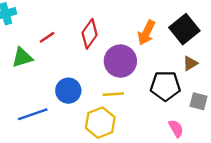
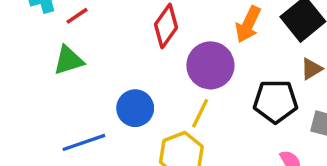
red line: (47, 37) -> (77, 16), moved
yellow line: (113, 94) -> (200, 113), turned -60

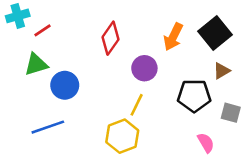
purple circle: (210, 65) -> (144, 68), size x0.7
blue circle: (135, 108) -> (65, 85), moved

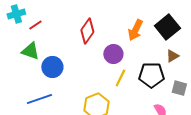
green triangle: (36, 64) -> (30, 51), turned 36
yellow line: (137, 105) -> (120, 78), moved

